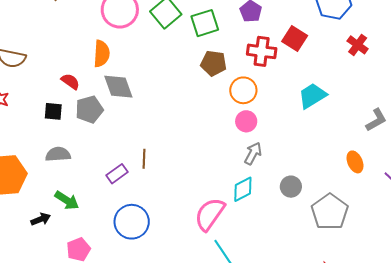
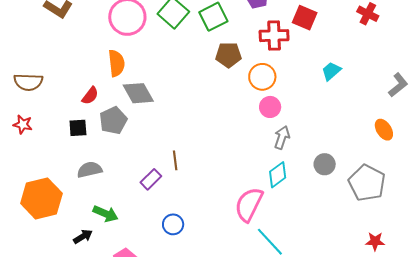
red semicircle: (70, 81) -> (90, 96), turned 102
cyan trapezoid: (312, 96) -> (331, 71), size x0.7
blue circle: (132, 222) -> (173, 224), size x0.6

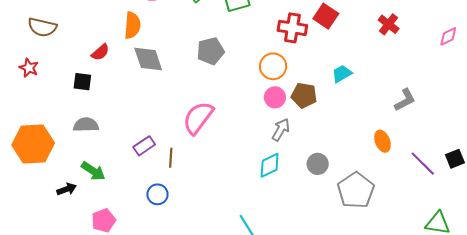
brown pentagon: (228, 55) -> (304, 95), moved
gray pentagon: (113, 120) -> (211, 51), moved
brown line: (175, 160) -> (171, 158), moved
pink semicircle: (249, 204) -> (198, 118), moved

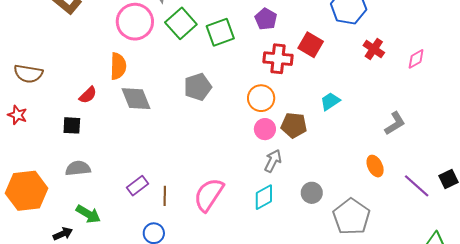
pink diamond: (448, 36) -> (416, 59), moved
pink semicircle: (198, 118) -> (209, 195), moved

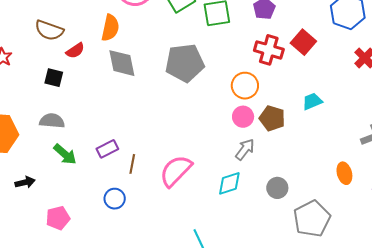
brown semicircle: (28, 74) -> (49, 30), moved
gray pentagon: (198, 87) -> (185, 63), size x1.4
green arrow: (88, 214) -> (65, 154), moved

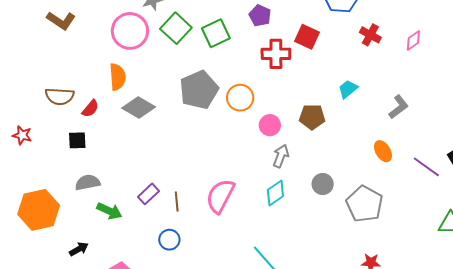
gray diamond: (122, 63) -> (139, 107), turned -32
orange circle: (245, 86) -> (240, 98), moved
cyan trapezoid: (312, 101) -> (348, 89), moved
brown pentagon: (272, 118) -> (312, 117), moved

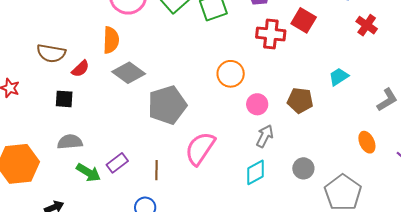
gray pentagon: (199, 90) -> (167, 105), moved
purple rectangle: (148, 194) -> (117, 163), moved
pink semicircle: (220, 196) -> (200, 148), moved

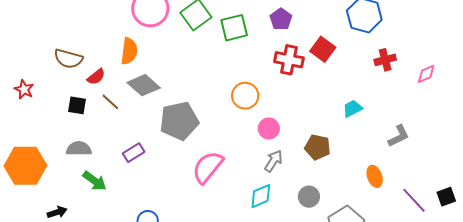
red cross: (367, 25) -> (385, 60), turned 35
brown pentagon: (300, 100) -> (318, 147), moved
purple rectangle: (117, 163) -> (134, 153), moved
brown line: (156, 170) -> (110, 102), moved, turned -54

